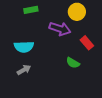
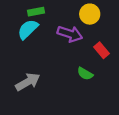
cyan semicircle: (24, 47) -> (28, 29), moved, turned 138
gray arrow: (24, 70) -> (28, 82), size x1.5

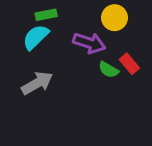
green semicircle: (85, 74) -> (109, 70), moved
gray arrow: (28, 82) -> (37, 83), moved

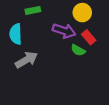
cyan semicircle: (36, 37) -> (16, 34), moved, turned -48
red rectangle: (129, 64) -> (89, 37), moved

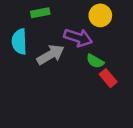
red rectangle: (89, 37) -> (108, 78), moved
gray arrow: (26, 60) -> (51, 55), moved

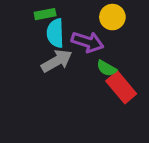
cyan semicircle: (19, 42) -> (55, 33), moved
red rectangle: (108, 78) -> (121, 87), size x1.5

